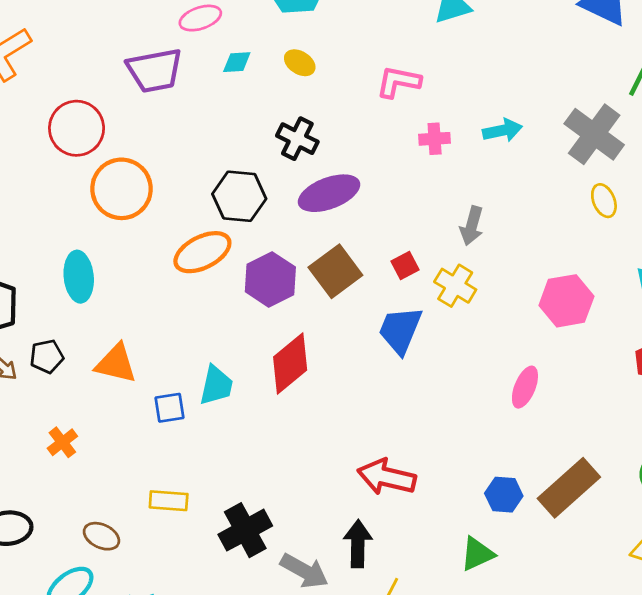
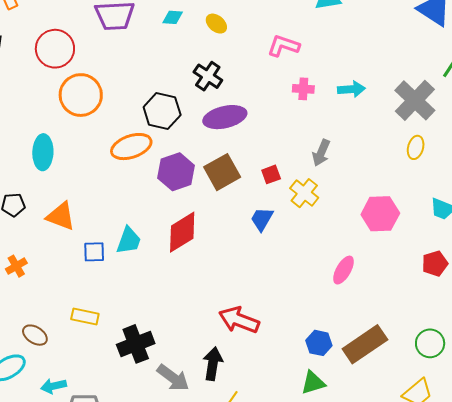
yellow ellipse: (604, 201) -> (416, 147), turned 30
blue trapezoid: (400, 330) -> (262, 219), size x0.7
green triangle: (477, 554) -> (313, 383), moved

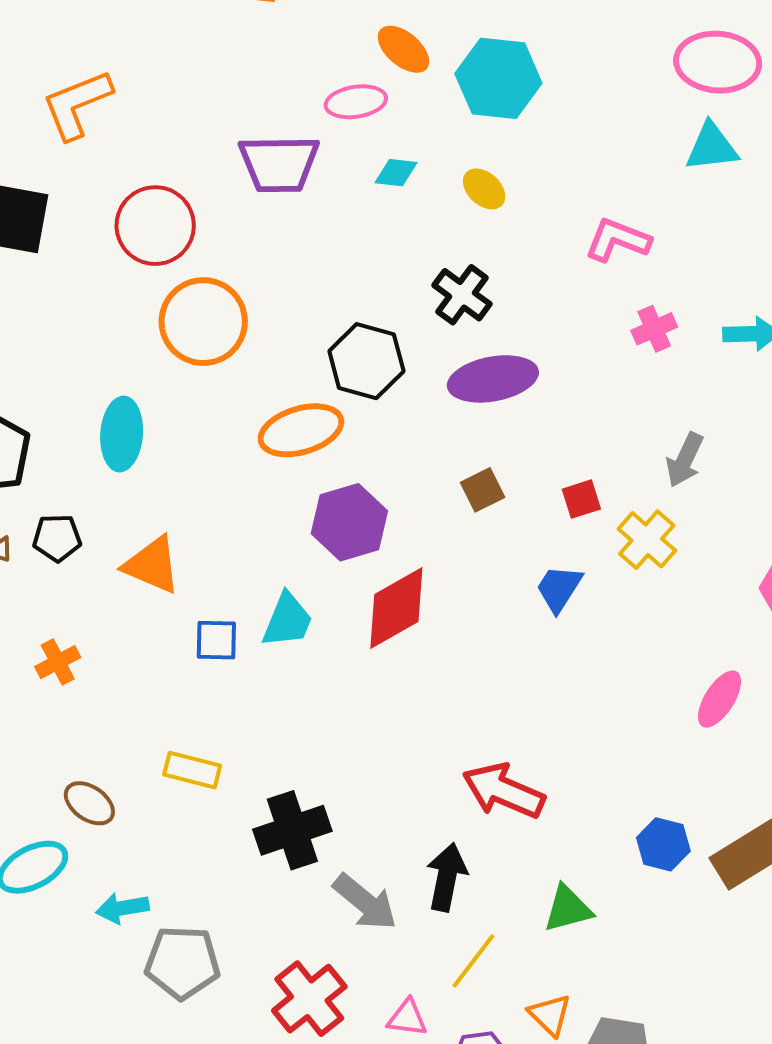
pink cross: (303, 89) -> (654, 329), turned -30
purple hexagon: (176, 172) -> (349, 522), moved
brown square: (222, 172) -> (483, 490), size x0.6
green triangle: (313, 383) -> (568, 909), moved

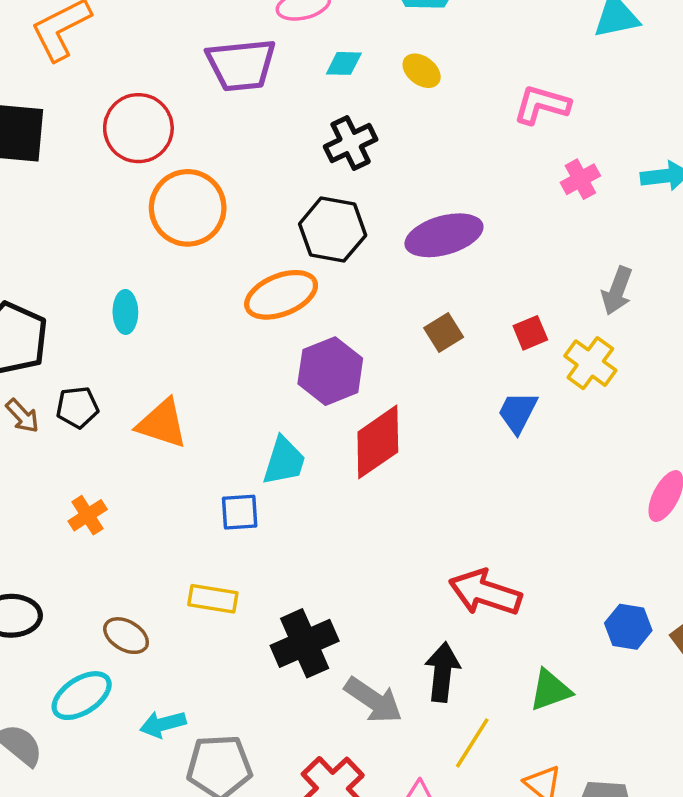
black cross: (462, 295) -> (351, 143), moved, turned 33
cyan ellipse: (122, 434) -> (125, 312), size x0.7
blue square: (216, 640) -> (240, 512), moved

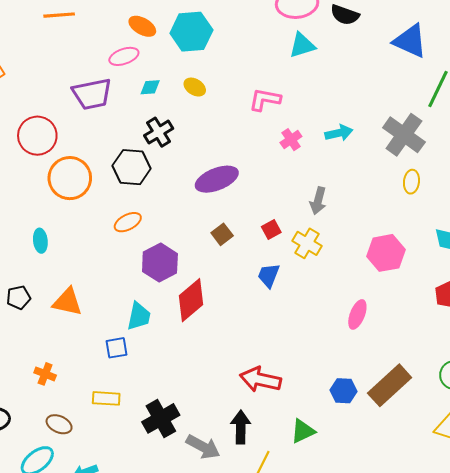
black hexagon: (333, 230) -> (132, 167), moved
orange ellipse: (281, 295) -> (128, 222), size x0.7
orange cross: (88, 515) -> (45, 374), moved, turned -30

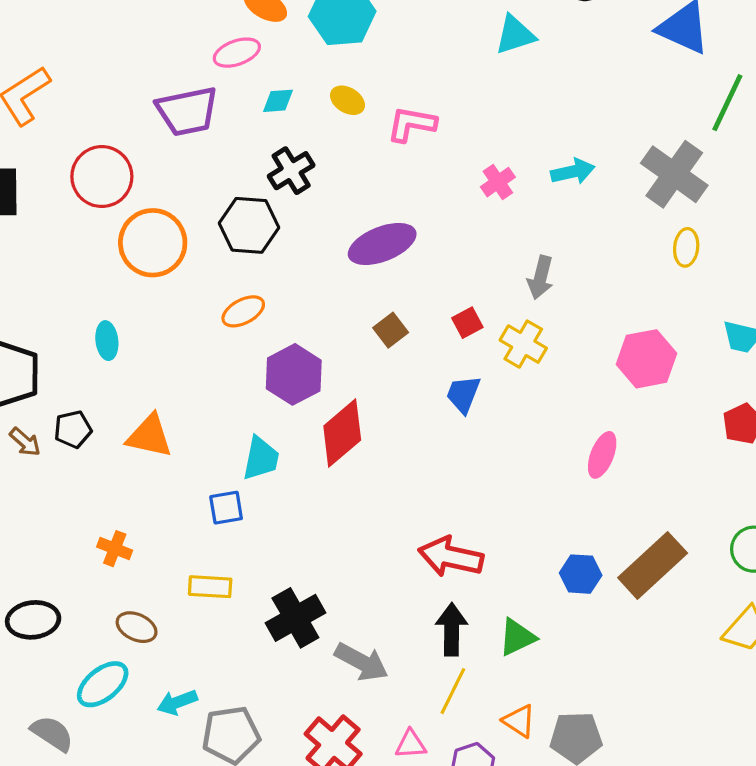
pink L-shape: (265, 100) -> (412, 124), moved
black arrow: (241, 427) -> (452, 629), moved

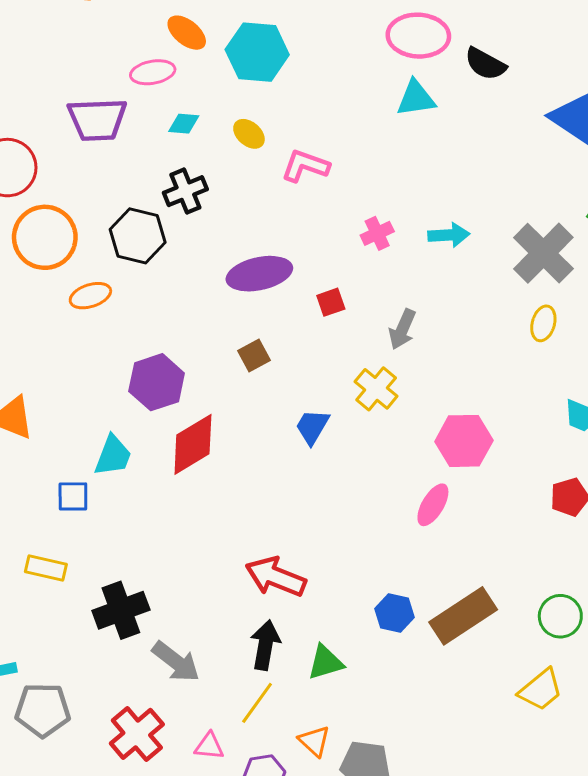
orange ellipse: (243, 311) -> (90, 296), moved
red square: (467, 323) -> (331, 302), moved
pink hexagon: (646, 359) -> (464, 441), moved

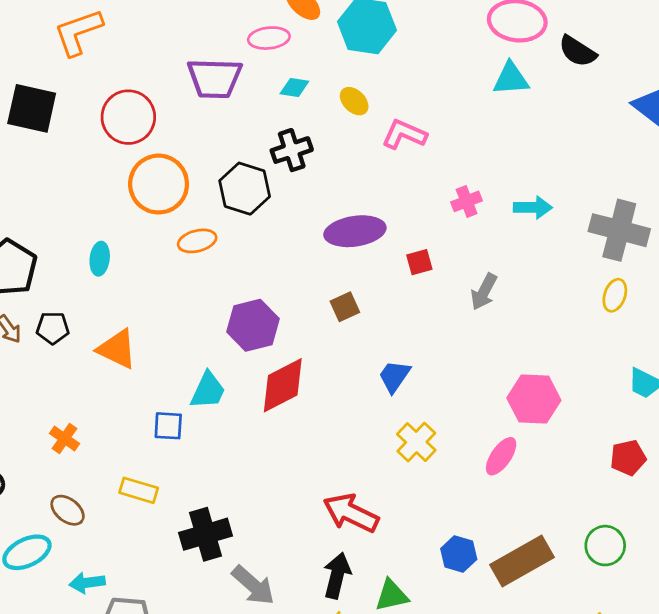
gray cross: (543, 253) -> (619, 230), turned -34
yellow cross: (376, 389) -> (416, 442), moved
green circle: (560, 616) -> (605, 546), moved

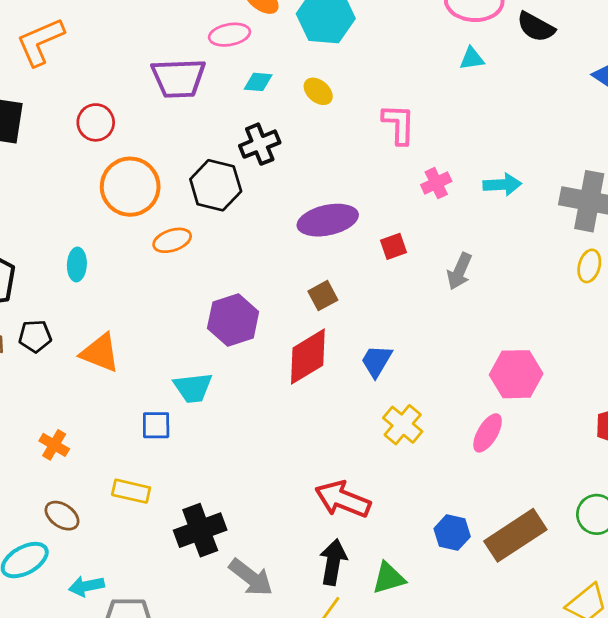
cyan triangle: (511, 79) -> (472, 59), size x0.7
red circle: (128, 117) -> (96, 122), size x0.7
pink L-shape: (404, 134) -> (399, 124), moved, turned 72
red diamond: (283, 385) -> (308, 357), moved
cyan trapezoid: (208, 391) -> (193, 388), turned 63

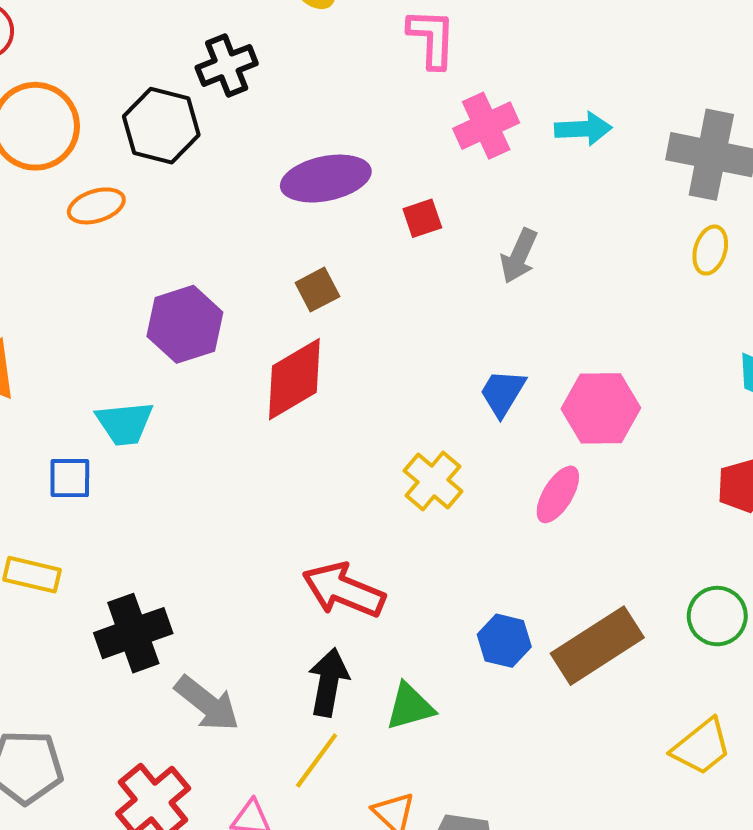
pink cross: (436, 183) -> (486, 126), size x1.4
blue trapezoid: (376, 361) -> (503, 393), moved

